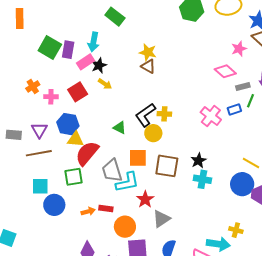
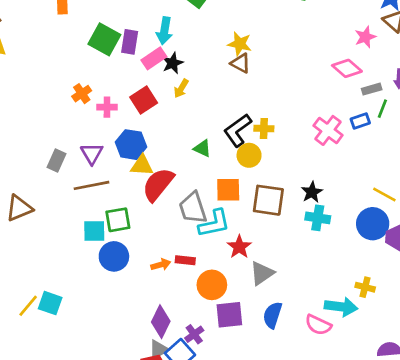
yellow arrow: (105, 84) -> (181, 88), turned 88
gray rectangle: (14, 135) -> (56, 161), turned -70
green square: (73, 177) -> (118, 220), moved

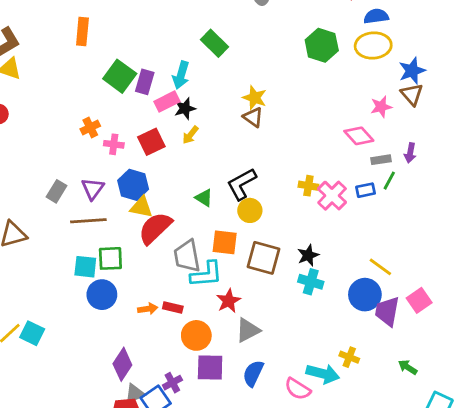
yellow cross: (264, 128) -> (308, 186), moved
purple diamond: (161, 322) -> (122, 364), moved

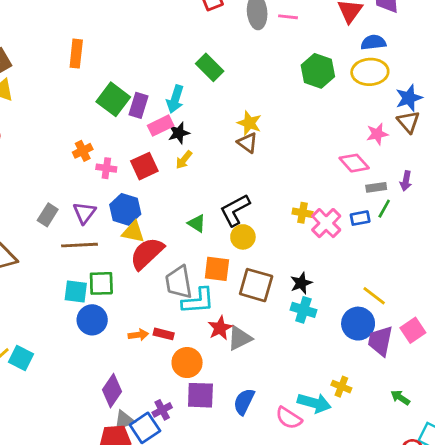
gray triangle: (248, 330) -> (240, 338), moved

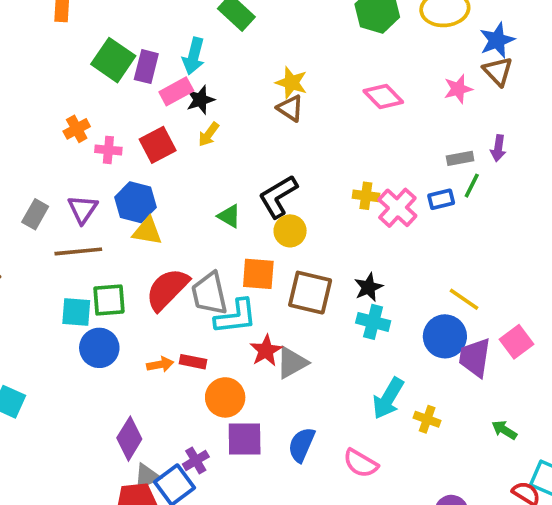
pink diamond: (354, 163) -> (383, 97), moved
red semicircle: (147, 253) -> (167, 289), moved
cyan arrow: (314, 403) -> (388, 398), moved, turned 108

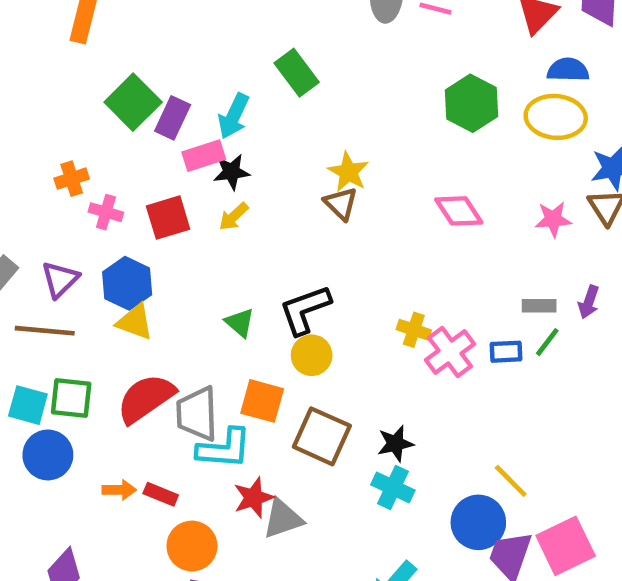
pink square: (516, 342) -> (566, 546), size x1.4

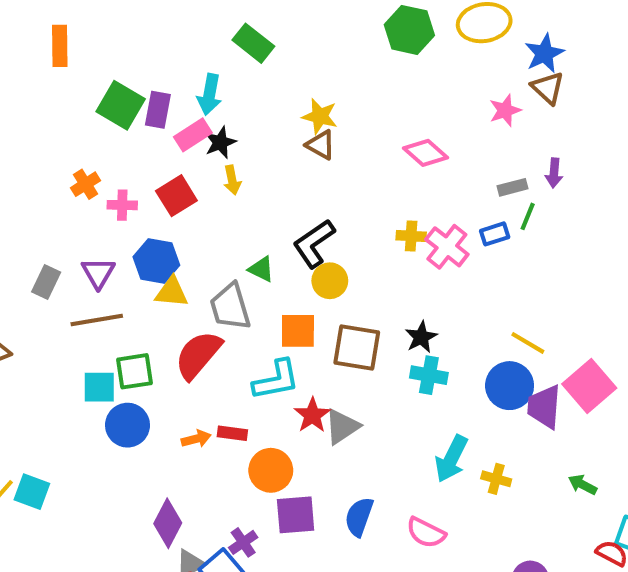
pink diamond: (459, 211) -> (425, 153), moved
yellow arrow: (234, 217) -> (232, 180), turned -44
gray trapezoid: (197, 414) -> (230, 307), moved

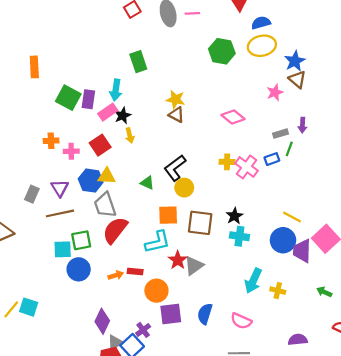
green rectangle: (253, 43) -> (138, 62), turned 35
orange cross: (86, 184) -> (51, 141), turned 32
yellow triangle: (172, 292) -> (107, 176), moved
gray trapezoid: (230, 307) -> (105, 205), moved

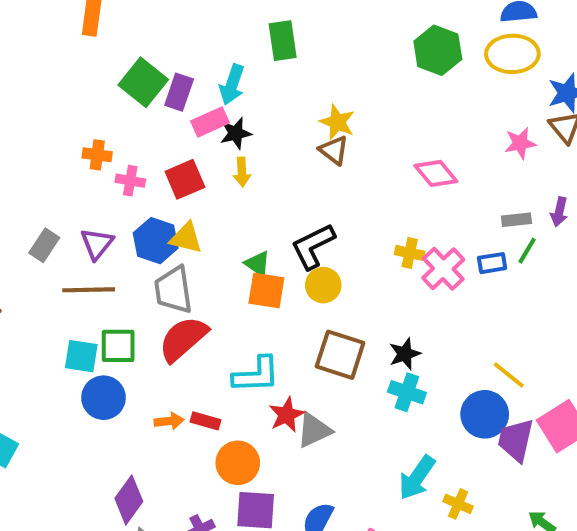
orange square: (168, 215) -> (266, 290), moved

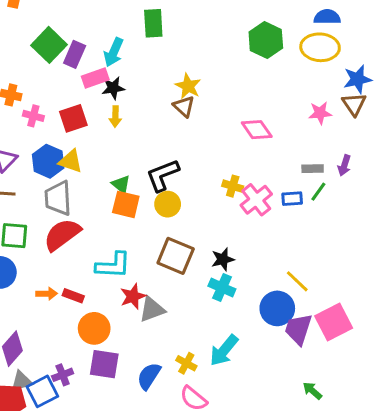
yellow cross: (458, 504) -> (186, 363), moved

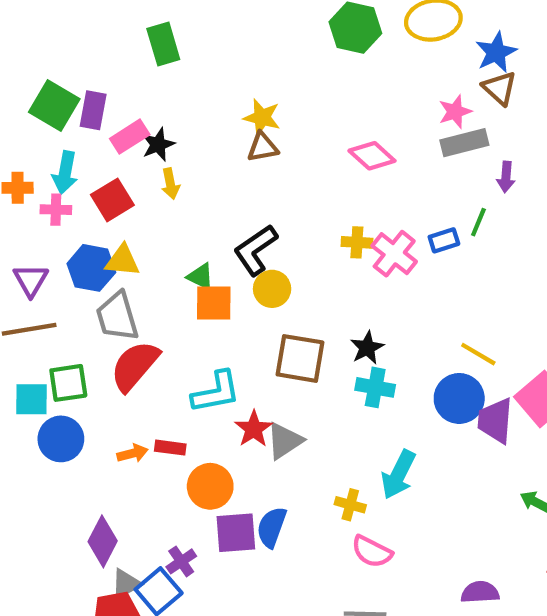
green rectangle: (153, 23) -> (163, 44), moved
cyan arrow: (114, 52) -> (65, 173), moved
brown triangle: (184, 106) -> (263, 147), turned -40
gray rectangle: (313, 169) -> (464, 143), moved, size x1.5
blue semicircle: (149, 376) -> (272, 527), moved

